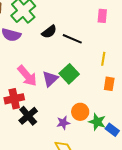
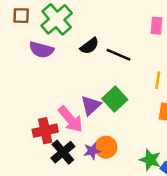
pink arrow: (27, 76) -> (70, 119), moved
orange circle: (80, 112) -> (106, 147), moved
purple star: (63, 123) -> (92, 151), moved

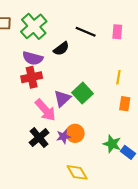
purple semicircle: (41, 50) -> (33, 58), moved
black line: (119, 55) -> (86, 32), moved
red cross: (45, 131) -> (32, 77), moved

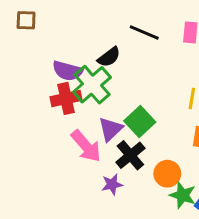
green cross: (34, 26) -> (92, 85), moved
orange circle: (75, 133) -> (167, 174), moved
black cross: (39, 138) -> (130, 155), moved

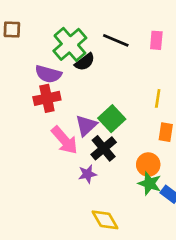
green cross: (92, 85) -> (70, 44), moved
orange circle: (167, 174) -> (148, 165), moved

